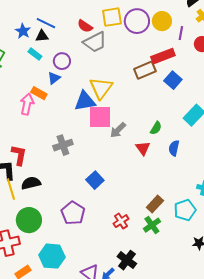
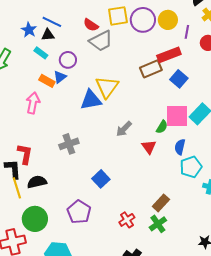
orange rectangle: (39, 93) -> (47, 81), moved
pink square: (100, 117) -> (177, 116), moved
cyan pentagon: (185, 210) -> (191, 167), moved

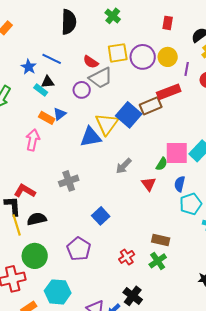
black triangle: (48, 35) -> (48, 82), moved
purple circle: (68, 60) -> (82, 90), moved
blue square: (179, 79) -> (129, 115), moved, size x1.4
red L-shape: (25, 154) -> (25, 191), turned -70
brown rectangle: (161, 203) -> (161, 240), turned 60

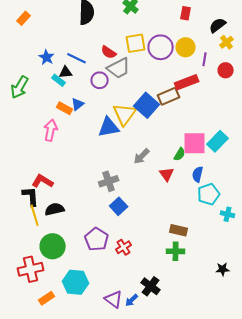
blue line: (52, 59) -> (77, 58), moved
gray cross: (69, 181) -> (109, 181), moved
red cross: (127, 257) -> (124, 247), moved
green cross: (158, 261) -> (176, 251), turned 36

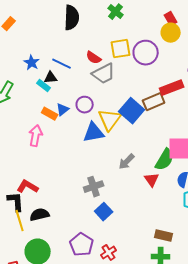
red rectangle: (186, 13) -> (171, 19), turned -40
yellow circle: (186, 47) -> (171, 33), moved
purple circle: (100, 80) -> (85, 105), moved
green semicircle: (180, 154) -> (165, 160), size x1.6

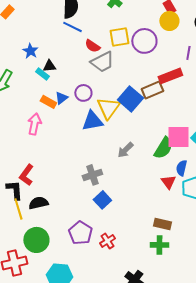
blue line: (62, 64) -> (72, 27), moved
red triangle: (152, 180) -> (168, 182), moved
red L-shape: (28, 187) -> (26, 175), turned -85

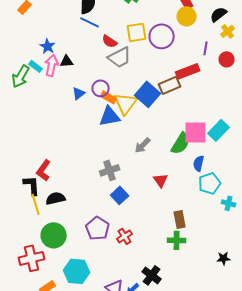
cyan rectangle: (42, 74) -> (36, 66), moved
orange rectangle: (48, 102) -> (109, 97), moved
pink arrow: (34, 124) -> (52, 65), moved
red triangle: (168, 182) -> (161, 180), moved
brown rectangle: (162, 224) -> (180, 219), turned 66

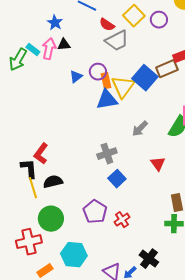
yellow square: (137, 32) -> (134, 16), turned -35
purple circle: (162, 36) -> (159, 20), size x0.7
blue star: (48, 46) -> (55, 23), moved
orange rectangle: (109, 97) -> (106, 81), turned 49

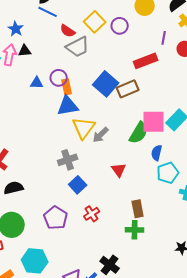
brown rectangle: (167, 69) -> (128, 89), moved
blue triangle: (76, 77) -> (37, 83), turned 40
yellow triangle: (123, 87) -> (84, 128), moved
red cross: (122, 220) -> (92, 214), moved

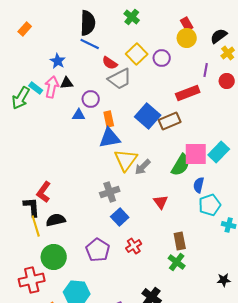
purple circle: (59, 78) -> (91, 99), moved
green cross: (135, 230) -> (177, 262), turned 36

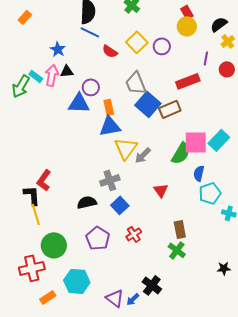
gray trapezoid: (120, 79) -> (136, 83), moved, turned 95
blue triangle: (79, 115) -> (79, 103), size x1.6
black semicircle: (56, 220) -> (87, 202), moved

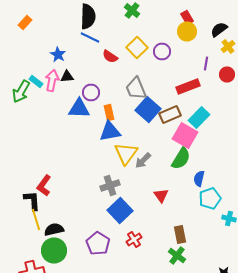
cyan rectangle: (219, 140) -> (199, 118), moved
pink square: (196, 142) -> (185, 136), moved, turned 30
black semicircle: (87, 202) -> (54, 230), moved
blue square: (120, 205) -> (120, 210), size x1.4

